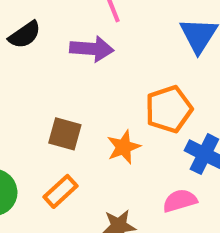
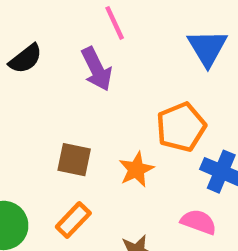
purple arrow: (92, 49) -> (97, 69), turned 63
pink semicircle: (180, 201) -> (199, 222), turned 40

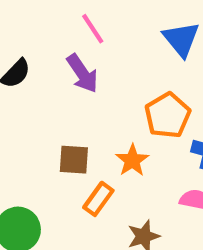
orange rectangle: (73, 220) -> (98, 199), moved

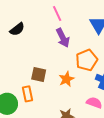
purple arrow: (82, 73) -> (63, 38), moved
orange rectangle: (98, 199) -> (28, 94), moved, turned -56

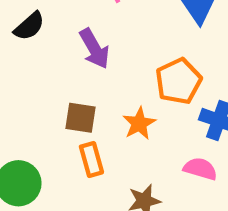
purple arrow: (63, 38) -> (94, 49), moved
orange rectangle: (28, 94) -> (91, 159), moved

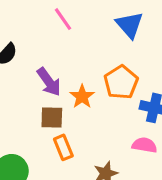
purple arrow: (94, 49) -> (49, 82), moved
orange star: (139, 123) -> (82, 97), moved

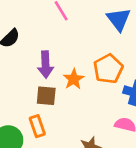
purple arrow: (49, 82) -> (46, 65), turned 30
orange rectangle: (63, 147) -> (37, 126), moved

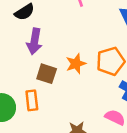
purple arrow: (46, 65) -> (34, 41), moved

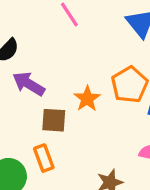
purple arrow: (34, 41) -> (29, 84), turned 125

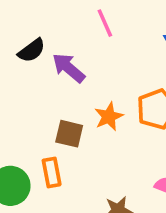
purple arrow: (29, 84) -> (69, 68), moved

